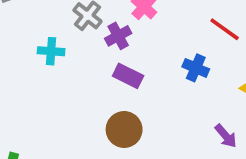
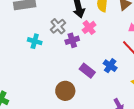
purple rectangle: (128, 76) -> (87, 71), moved

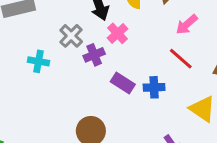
blue cross: (110, 66) -> (154, 87), turned -32
purple rectangle: (87, 71) -> (123, 83), moved

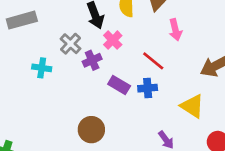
pink arrow: (187, 24) -> (175, 30), turned -60
red line: (181, 59) -> (153, 61), moved

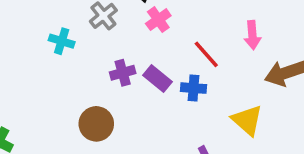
pink arrow: (175, 30) -> (252, 35), moved
purple cross: (92, 60) -> (123, 73), moved
brown circle: (91, 130) -> (96, 124), moved

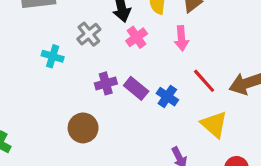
pink arrow: (252, 35) -> (181, 38), moved
red line: (206, 54) -> (204, 81), moved
blue cross: (194, 88) -> (167, 97), turned 30

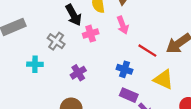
pink cross: (137, 37) -> (91, 34), turned 35
purple rectangle: (136, 88) -> (129, 95), moved

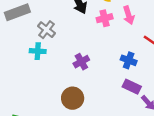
pink cross: (91, 34) -> (105, 18), moved
gray cross: (56, 41) -> (46, 30), moved

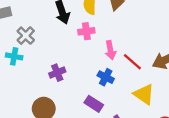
pink arrow: (129, 15) -> (110, 50), moved
purple rectangle: (132, 87) -> (94, 104), moved

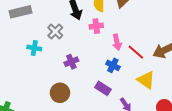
gray cross: (26, 36) -> (55, 32), moved

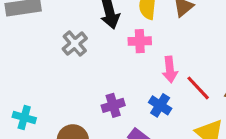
cyan cross: (34, 48) -> (24, 117), moved
purple cross: (71, 62) -> (113, 105), moved

